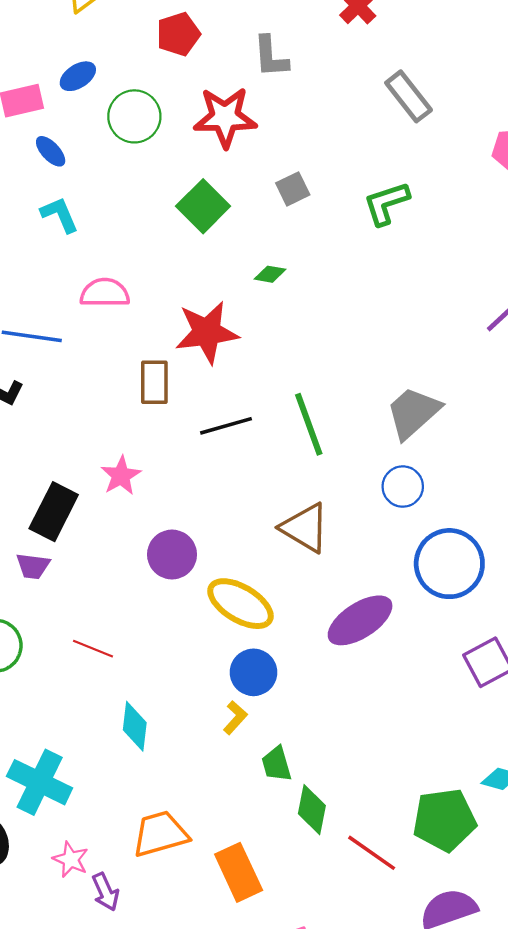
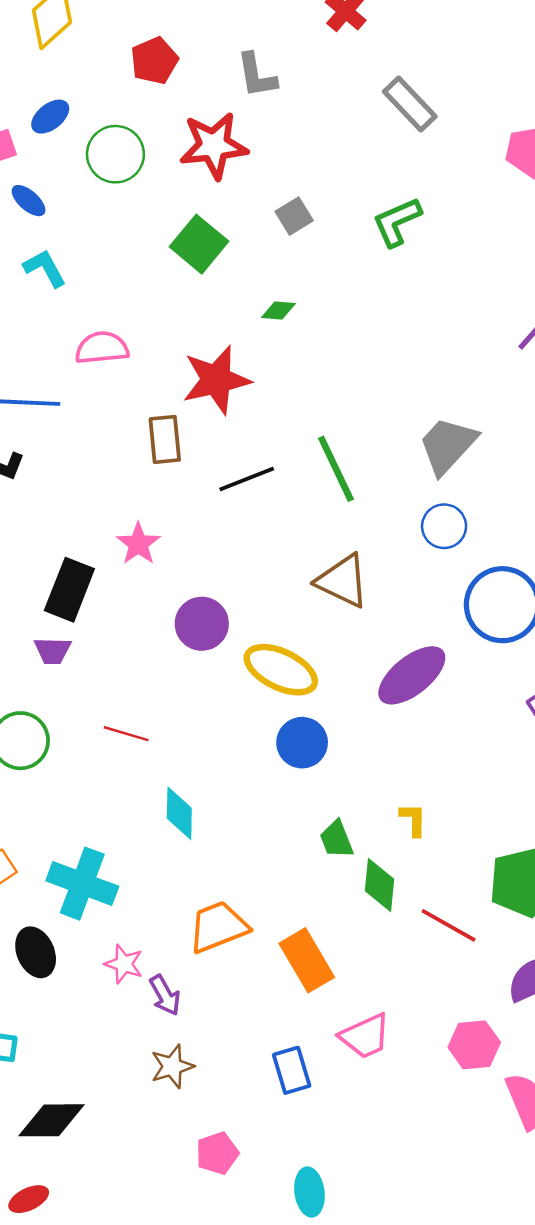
yellow L-shape: (235, 718) -> (413, 820), moved, turned -36

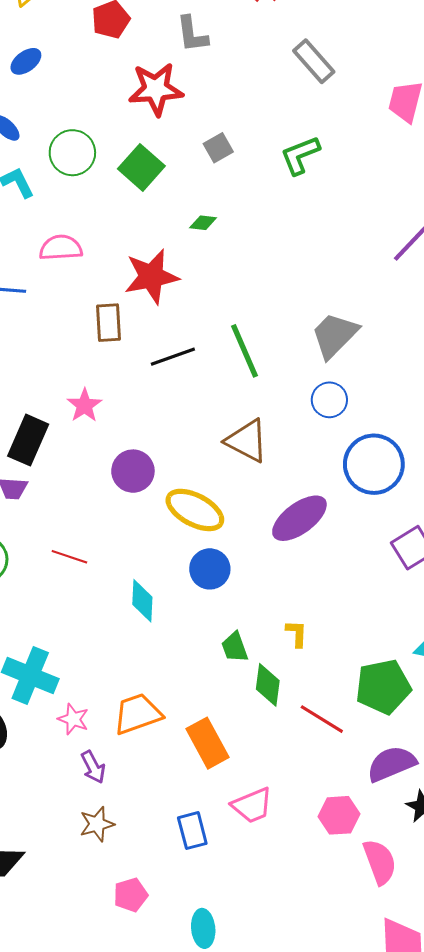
green circle: (115, 154) -> (72, 153), moved
cyan diamond: (179, 813) -> (142, 601), moved
pink star: (124, 964) -> (73, 719), moved

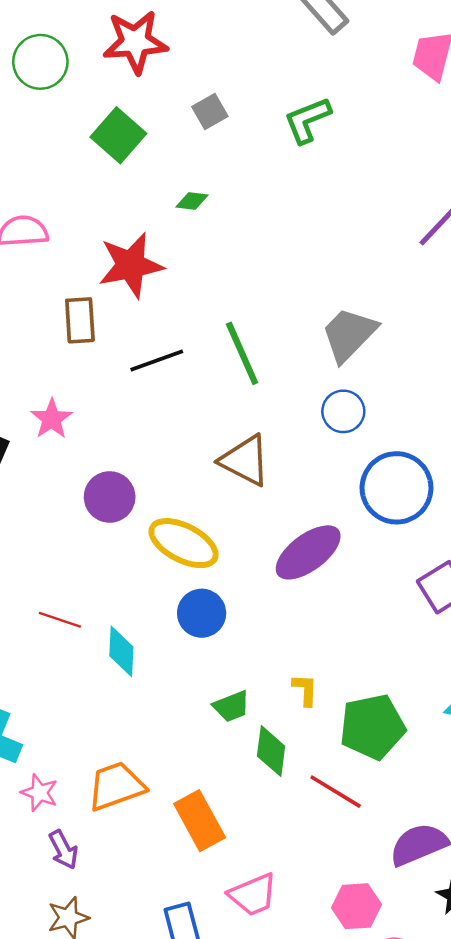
green circle: (72, 153) -> (40, 62), moved
red line: (69, 557) -> (60, 620), moved
green trapezoid: (235, 647) -> (231, 706), turned -92
green pentagon: (383, 687) -> (372, 727), moved

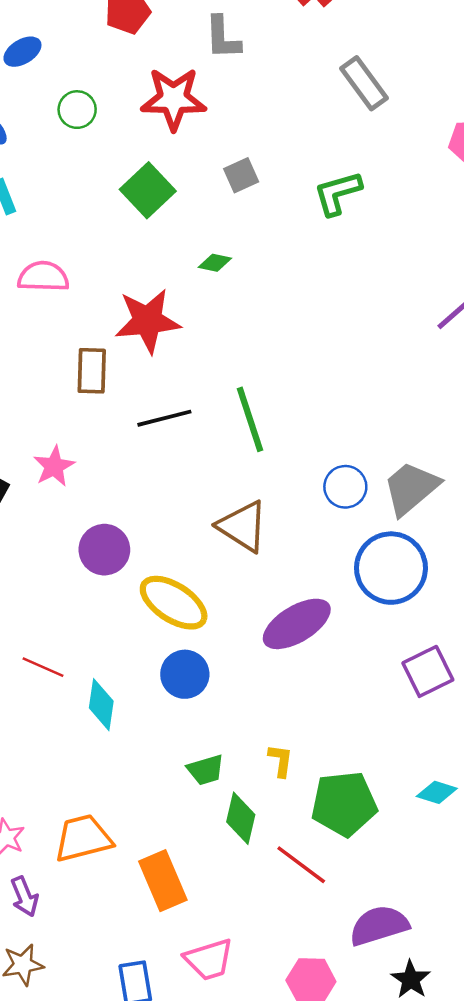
green circle: (40, 62) -> (77, 110), size x0.7
gray trapezoid: (349, 334) -> (411, 488), moved

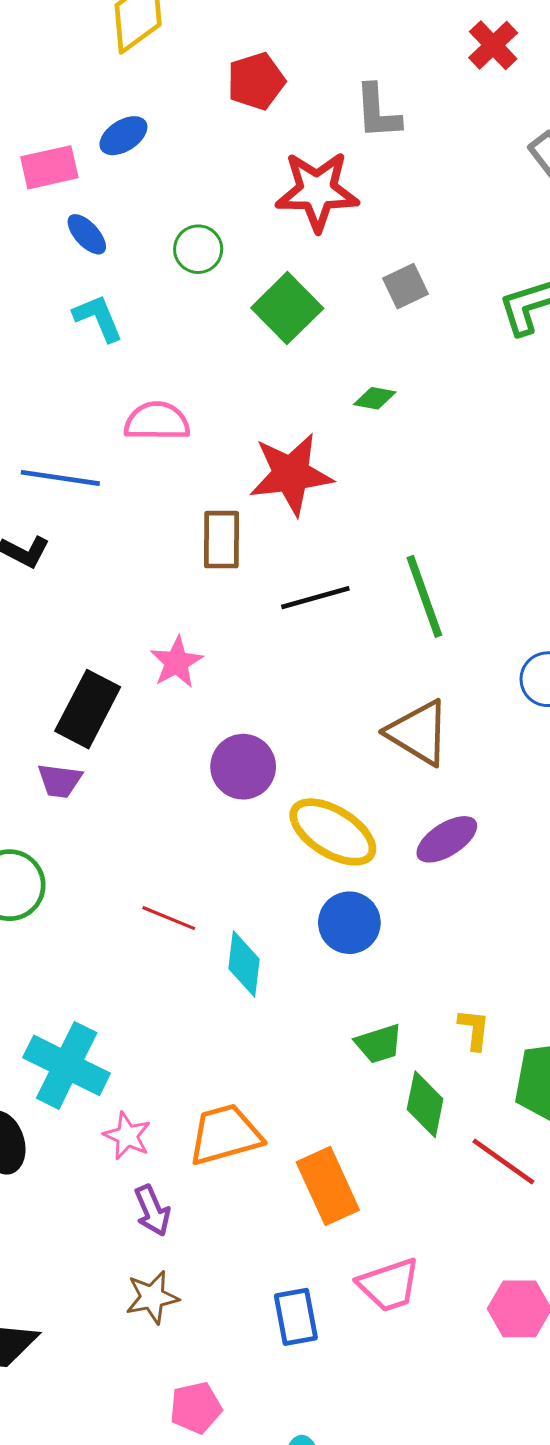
green circle: (77, 110) -> (198, 249), moved
purple ellipse: (297, 624) -> (447, 839), moved, size x0.7

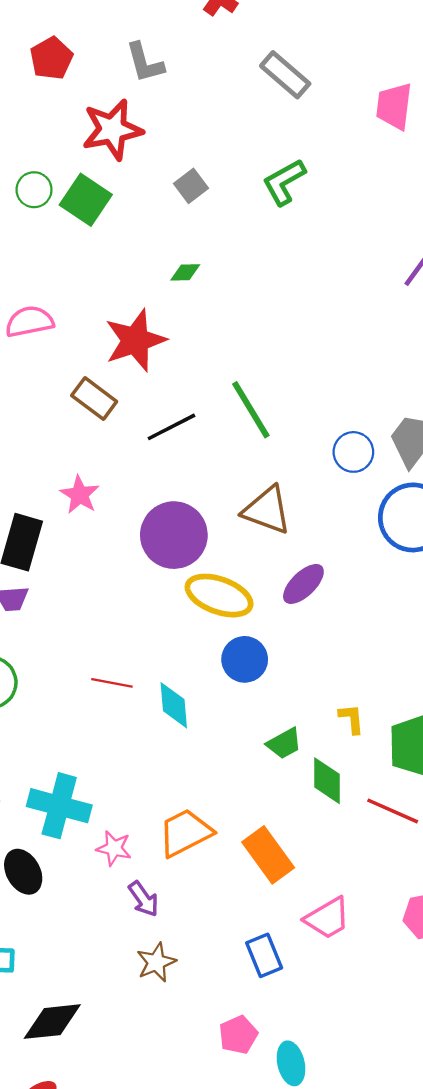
green square: (287, 308) -> (86, 200), moved
brown rectangle: (221, 540) -> (94, 398), turned -42
purple circle: (243, 767) -> (174, 535), moved, size x1.4
pink pentagon: (196, 1408) -> (238, 1035), moved

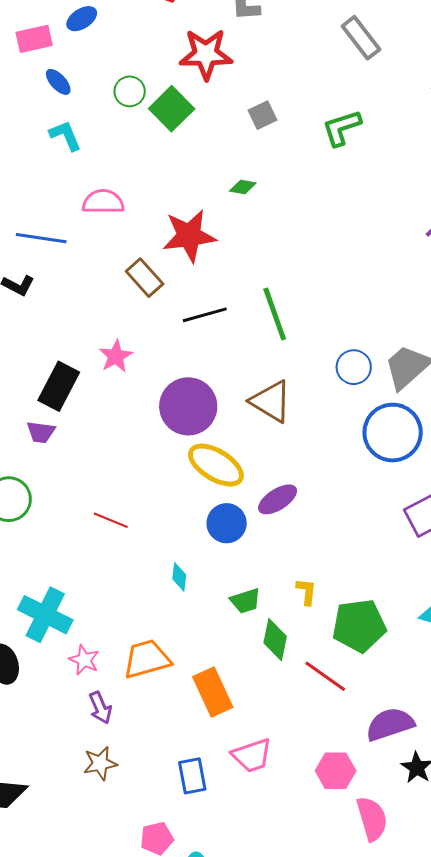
purple ellipse: (303, 584) -> (278, 499), moved
cyan diamond: (174, 705) -> (179, 577), moved, size x0.7

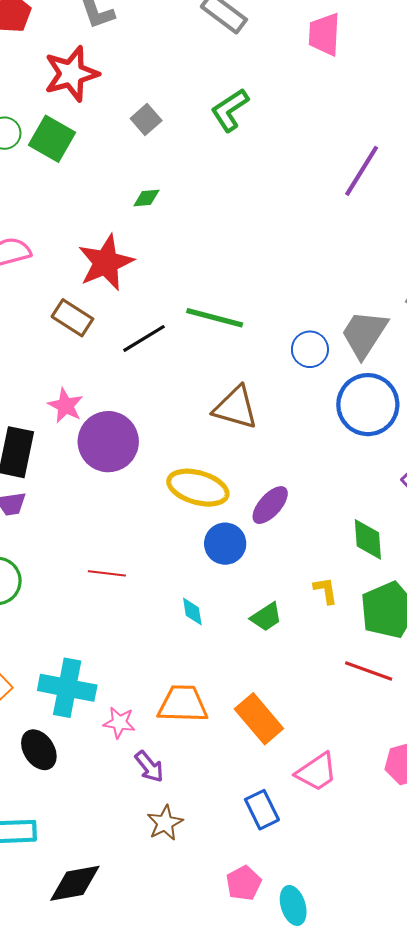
green line: (275, 314) -> (215, 318), turned -40
purple circle: (188, 406) -> (108, 442), moved
green diamond: (275, 640) -> (368, 539), moved
orange trapezoid: (147, 659) -> (183, 704), turned 33

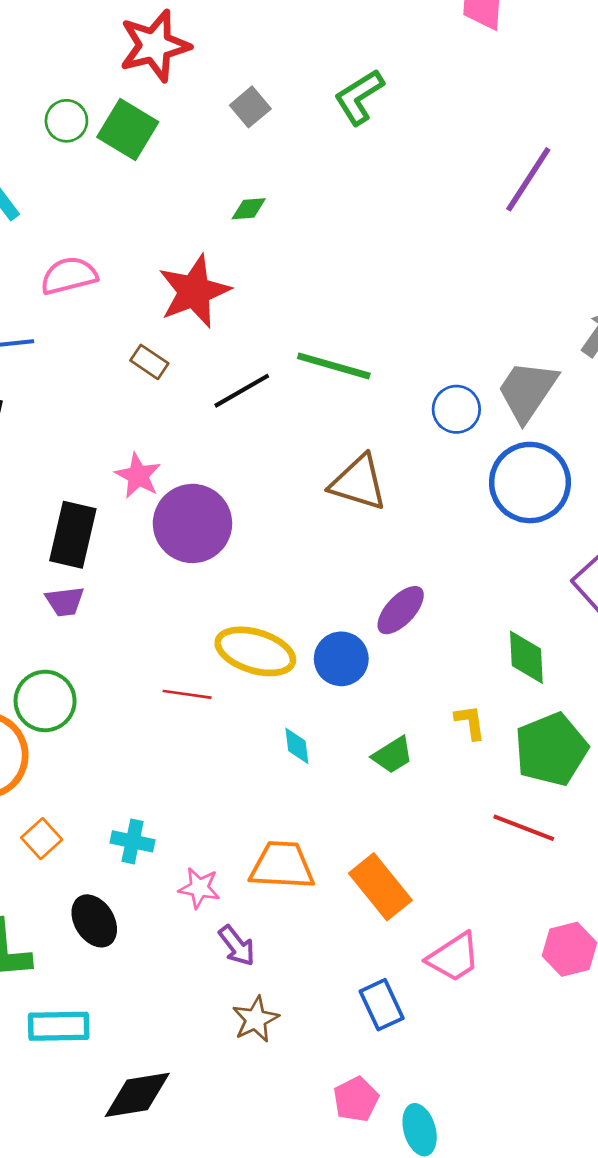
brown rectangle: (72, 318) -> (149, 362), size x0.7
yellow ellipse: (198, 488) -> (255, 651), moved
cyan cross: (67, 688) -> (133, 841), size x0.6

